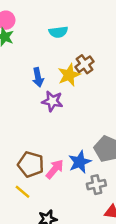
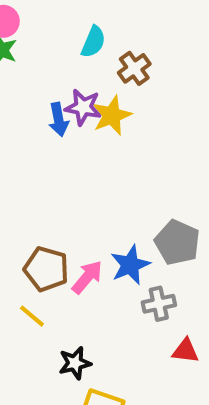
cyan semicircle: (58, 32) -> (93, 42), turned -60
brown cross: (84, 64) -> (134, 68), moved
purple star: (52, 101) -> (83, 107), moved

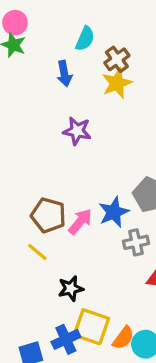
purple star: (83, 107) -> (77, 131), moved
yellow star: (112, 115) -> (117, 83), moved
blue arrow: (59, 120) -> (64, 74), moved

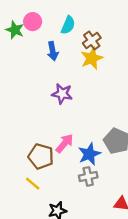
pink circle: (15, 23) -> (33, 22), moved
pink arrow: (80, 222) -> (65, 143), moved
gray cross: (136, 242) -> (88, 176), moved

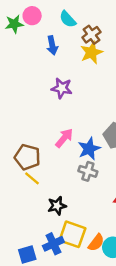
cyan semicircle: (68, 25) -> (68, 19), turned 114
green star: (15, 30) -> (14, 24), turned -30
brown pentagon: (41, 156) -> (27, 157), moved
gray cross: (88, 176) -> (88, 171), turned 30

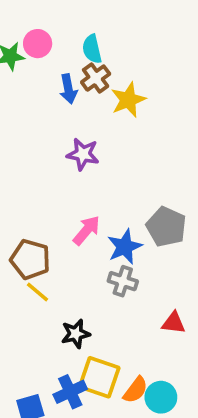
cyan semicircle: (68, 19) -> (92, 49), turned 30
brown cross: (91, 35) -> (96, 78), moved

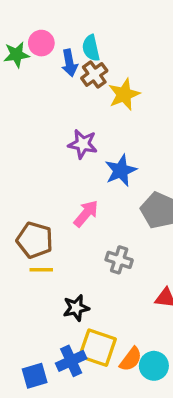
blue arrow: (68, 89) -> (69, 63), moved
blue star: (125, 247) -> (121, 170), moved
yellow line: (38, 292) -> (41, 270), turned -40

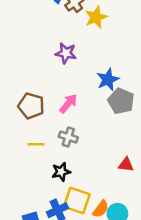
blue star: (121, 170) -> (108, 79), moved
brown pentagon: (35, 240) -> (31, 106), moved
gray cross: (119, 260) -> (68, 137), moved

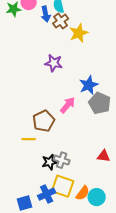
pink arrow: (68, 103) -> (68, 105), moved
brown pentagon: (31, 106) -> (44, 121), moved, turned 30
gray cross: (68, 137) -> (62, 160), moved

